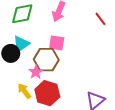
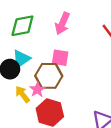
yellow arrow: (24, 91) -> (22, 94), moved

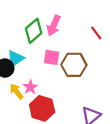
green diamond: (22, 26) -> (34, 31), moved, turned -30
brown hexagon: (49, 76) -> (74, 65), moved

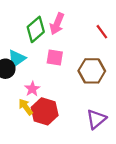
brown hexagon: (74, 65) -> (92, 71), moved
yellow arrow: (17, 91) -> (26, 107), moved

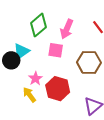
pink arrow: (57, 24) -> (67, 29), moved
red hexagon: (45, 111) -> (58, 89), moved

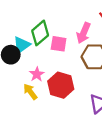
green diamond: (38, 25) -> (40, 33), moved
pink arrow: (67, 29) -> (84, 33), moved

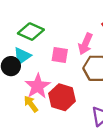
green diamond: (40, 33) -> (31, 32), moved, turned 65
pink star: (37, 74) -> (38, 86), size x1.6

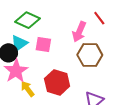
pink square: (60, 55) -> (43, 44), moved
pink star: (38, 86) -> (16, 71), moved

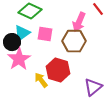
brown hexagon: (90, 55) -> (74, 41), moved
yellow arrow: (28, 89) -> (41, 80), moved

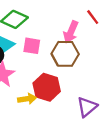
yellow arrow: (41, 80) -> (27, 99), turned 119

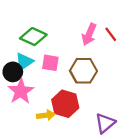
pink arrow: (71, 32) -> (89, 34), moved

